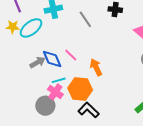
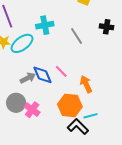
cyan line: (59, 80) -> (90, 116), moved
pink cross: (55, 92) -> (32, 110), moved
gray circle: (45, 106) -> (16, 103), moved

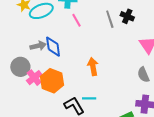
gray line: (77, 36) -> (110, 19), moved
pink line: (61, 71) -> (76, 20), moved
orange hexagon: (70, 105) -> (52, 81), moved

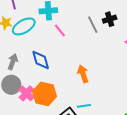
black cross: (127, 16) -> (110, 19), turned -32
gray arrow: (38, 46) -> (13, 62), moved, turned -49

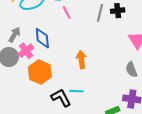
gray line: (93, 25) -> (100, 13), turned 30
pink cross: (26, 93) -> (26, 51), moved

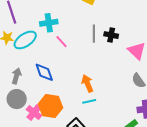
black cross: (118, 11) -> (111, 35), moved, turned 32
pink cross: (26, 51) -> (34, 112), moved
cyan line: (76, 91) -> (89, 101), moved

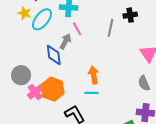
black cross: (111, 35) -> (130, 15), moved, turned -32
cyan ellipse: (25, 40) -> (42, 19), turned -30
gray arrow: (16, 76) -> (65, 41), moved

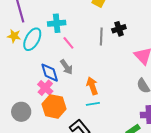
black cross: (130, 15) -> (119, 29), moved
gray arrow: (65, 41) -> (66, 67), moved, turned 126
gray circle: (21, 75) -> (21, 112), moved
pink cross: (35, 92) -> (45, 88), moved

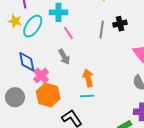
blue diamond: (50, 73) -> (27, 62), moved

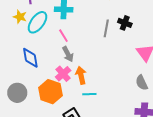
black cross: (120, 24) -> (125, 23), turned 32
pink line: (68, 33) -> (63, 36), moved
pink cross: (41, 76) -> (63, 74), moved
orange arrow: (88, 78) -> (81, 75), moved

